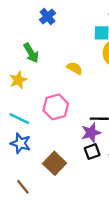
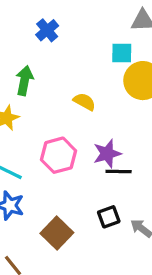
green arrow: (31, 53) -> (24, 81), turned -138
purple star: (91, 133) -> (107, 154), moved

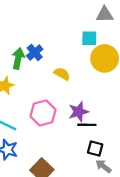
blue cross: (47, 30) -> (35, 53), moved
black square: (109, 217) -> (95, 148), moved, turned 35

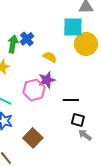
cyan square: (89, 38) -> (73, 27), size x1.5
purple star: (79, 112) -> (47, 80), moved

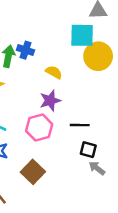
blue cross: (27, 39) -> (26, 50), turned -32
pink hexagon: (34, 90) -> (39, 128), moved

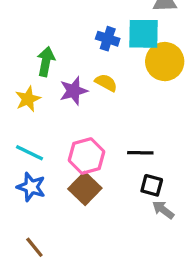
blue cross: (26, 50) -> (108, 39), moved
purple star: (50, 100) -> (74, 91), moved
brown square: (33, 172) -> (85, 189), moved

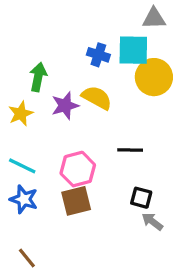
yellow semicircle: (106, 83) -> (97, 98), size x1.4
black line: (140, 153) -> (130, 150), moved
brown square: (85, 189) -> (76, 201), turned 32

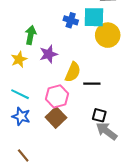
yellow semicircle: (97, 98) -> (73, 72), moved, turned 84
brown square: (76, 201) -> (56, 117), turned -30
gray arrow: (152, 221) -> (107, 131), size x1.5

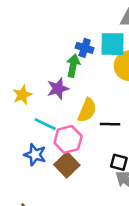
green arrow: (31, 35) -> (73, 66), moved
cyan line: (20, 94) -> (45, 124), moved
blue star: (21, 116) -> (35, 155), moved

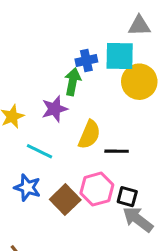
blue cross: (85, 48) -> (86, 60), turned -30
pink hexagon: (68, 139) -> (97, 189), moved

